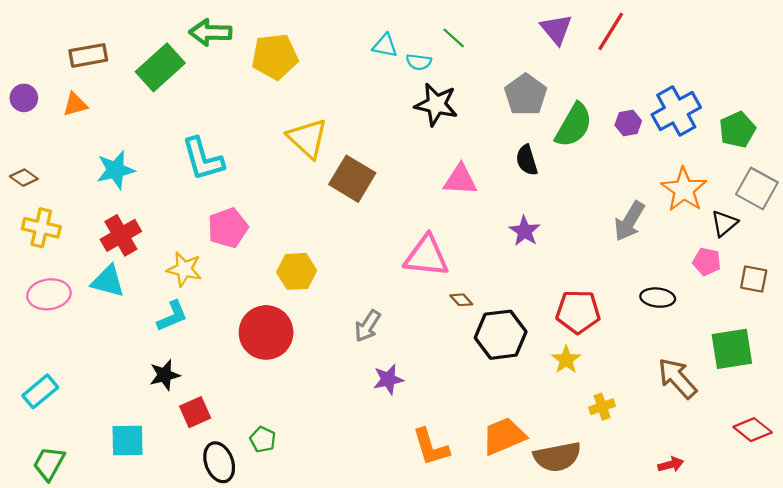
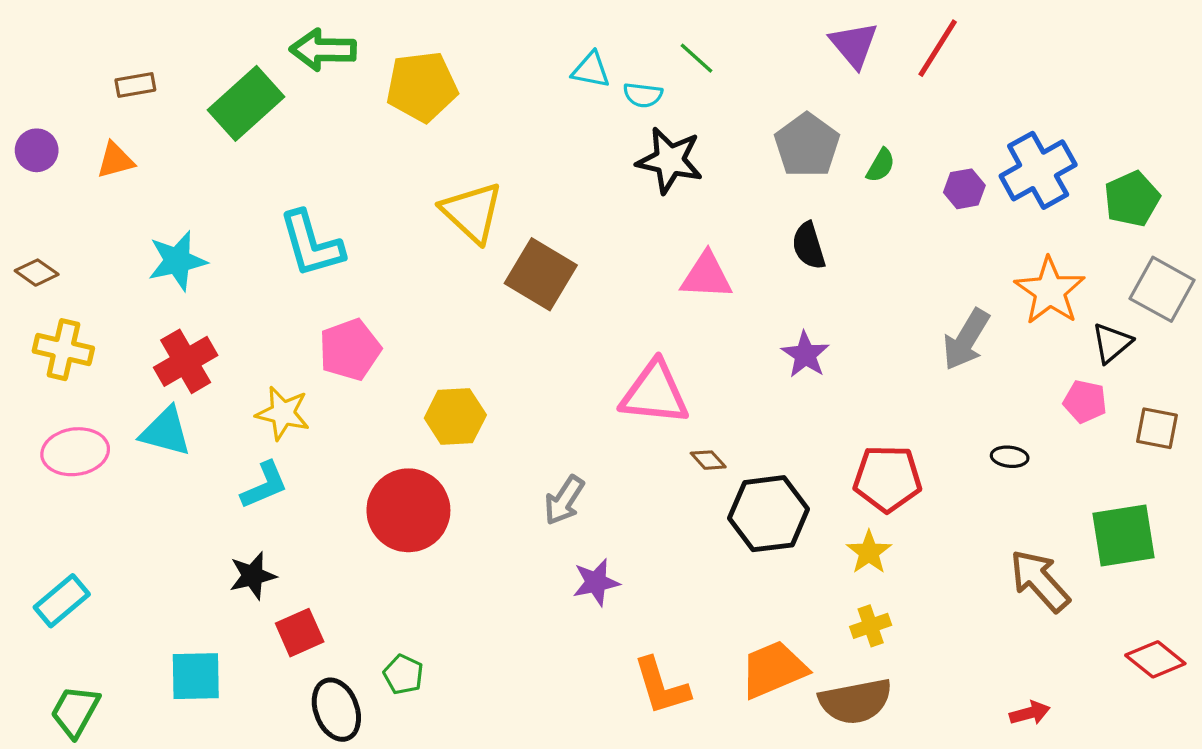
brown rectangle: (88, 55) -> (135, 85), size x0.7
green semicircle: (574, 125) -> (881, 165), moved, size x0.5
black ellipse: (658, 298) -> (1010, 457), size x0.7
yellow cross: (602, 407) -> (871, 626), moved

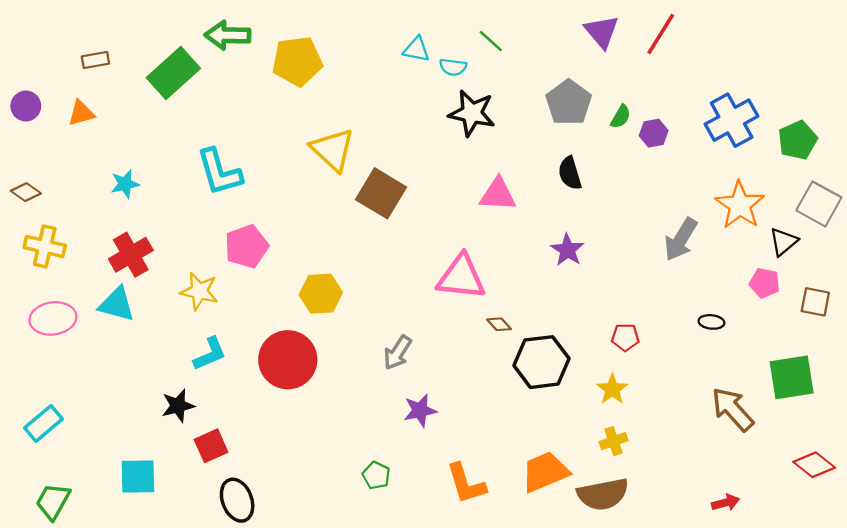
purple hexagon: (964, 189) -> (654, 133), moved
cyan star: (177, 261) -> (125, 184), size x0.7
red pentagon: (887, 479) -> (625, 337), size x0.6
cyan L-shape: (264, 485) -> (210, 354), moved
green pentagon: (403, 674) -> (376, 475), moved

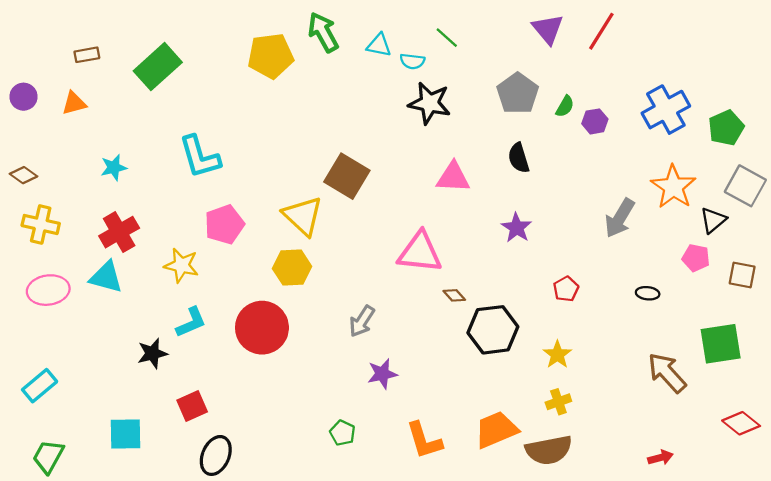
green arrow: (228, 35) -> (323, 32), moved, turned 60
yellow triangle: (333, 150) -> (303, 216), moved
red pentagon: (625, 337) -> (566, 289), moved, turned -30
black star: (178, 406) -> (152, 353), moved
black ellipse: (237, 500) -> (216, 455), turned 45

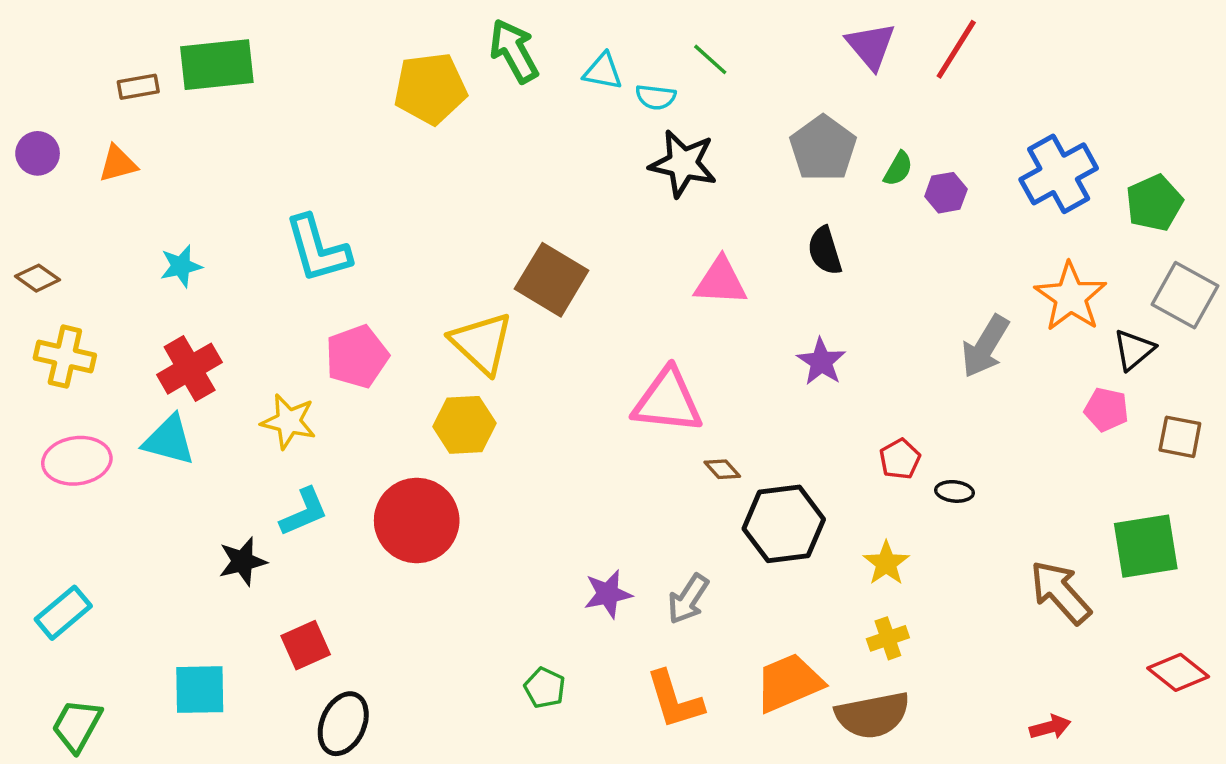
green rectangle: (158, 67) -> (217, 65), moved, turned 36
black ellipse: (648, 293) -> (954, 491), moved
gray arrow: (362, 321) -> (688, 599), moved

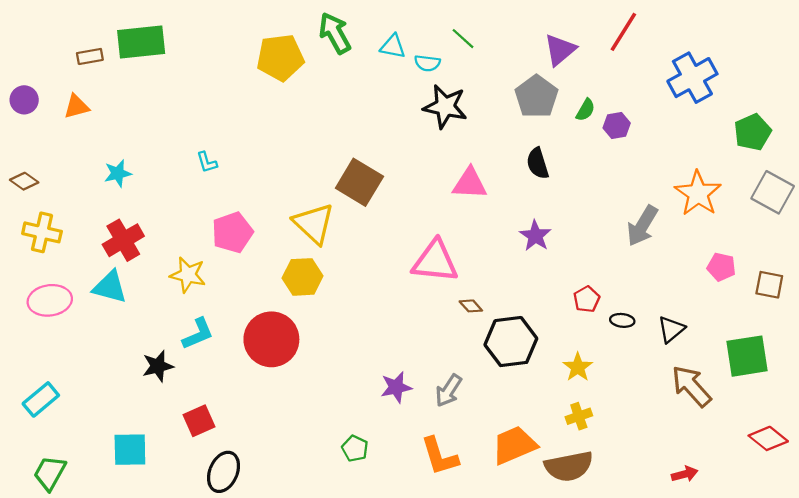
purple triangle: (871, 46) -> (560, 50), moved, turned 30
blue cross: (1059, 174) -> (692, 78), moved
cyan L-shape: (318, 249) -> (207, 162), size x0.5
black triangle: (1134, 350) -> (671, 329), moved

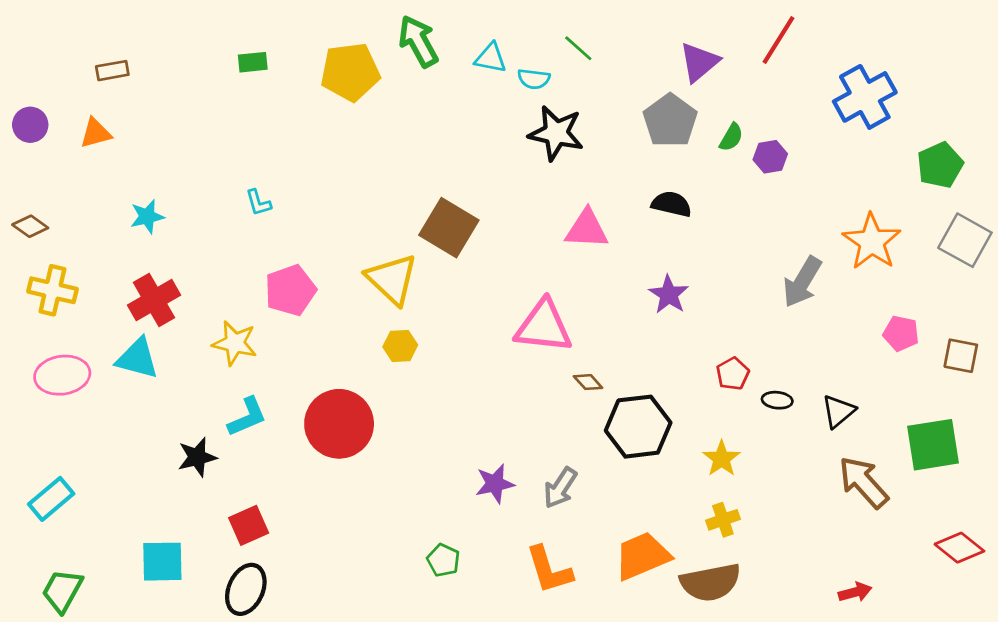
green rectangle: (141, 42) -> (253, 62), moved, size x0.5
black semicircle: (538, 163) -> (671, 204), turned 120
yellow hexagon: (303, 277) -> (400, 346), moved, size x0.7
black ellipse: (224, 472) -> (246, 589), moved

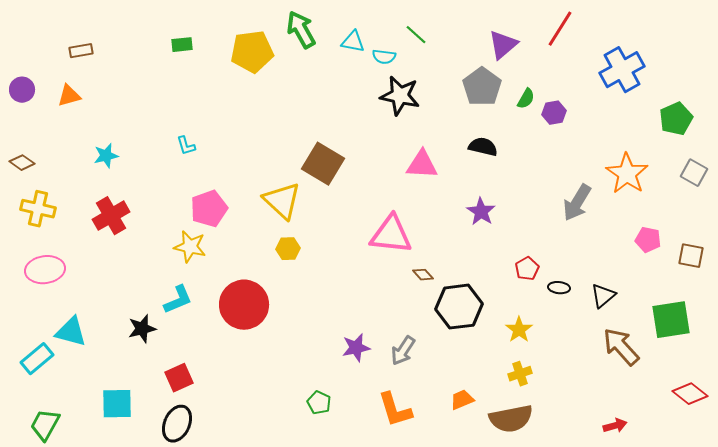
gray square: (965, 240) -> (694, 173), size x0.7
yellow star: (235, 343) -> (190, 247), moved
cyan triangle: (137, 358) -> (71, 332), moved
orange trapezoid: (642, 556) -> (462, 400), size x0.6

